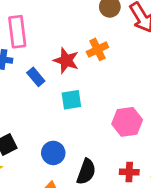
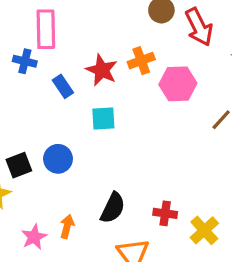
pink hexagon: (127, 122) -> (178, 84), moved
blue circle: (53, 153) -> (58, 159), moved

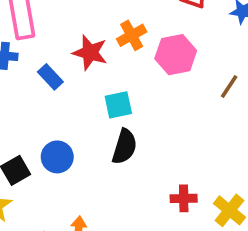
cyan square: (103, 119) -> (118, 105), moved
black semicircle: (113, 208) -> (124, 147), moved

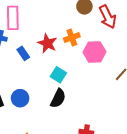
cyan square: (118, 105) -> (58, 75), turned 35

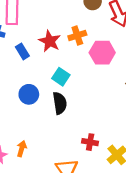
blue circle: (20, 98) -> (29, 94), moved
black semicircle: (58, 98) -> (60, 103), turned -36

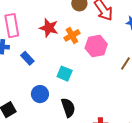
red star: (50, 41) -> (49, 28), moved
black semicircle: (60, 103) -> (68, 108), moved

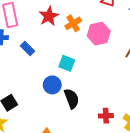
red star: (49, 28) -> (49, 16), turned 30
blue circle: (40, 94) -> (52, 85), moved

